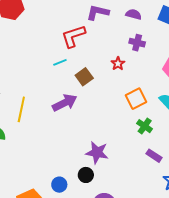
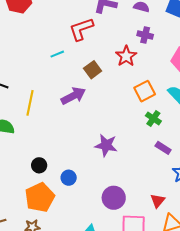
cyan line: (60, 62) -> (57, 54), moved
red star: (118, 64) -> (126, 56), size x1.5
black circle: (86, 175) -> (39, 165), moved

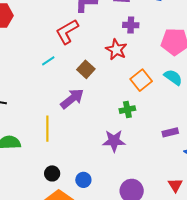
yellow line: (30, 103) -> (47, 129), moved
green cross: (153, 118) -> (127, 110), moved, turned -35
purple rectangle: (163, 148) -> (170, 132), turned -35

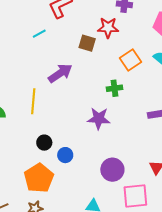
red star: (116, 50) -> (108, 28), turned -30
brown square: (86, 69) -> (87, 43), moved, turned -30
black circle: (52, 173) -> (44, 143), moved

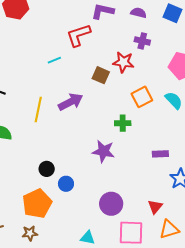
yellow line: (33, 101) -> (38, 109), moved

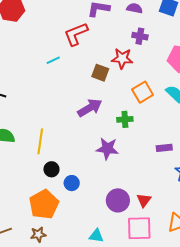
purple arrow: (71, 102) -> (90, 108), moved
yellow line: (38, 109) -> (40, 141), moved
red triangle: (155, 207) -> (144, 200), moved

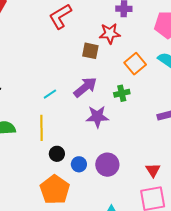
cyan line: (53, 60) -> (50, 94), moved
purple star: (107, 149) -> (97, 117), moved
purple circle: (118, 200) -> (107, 165), moved

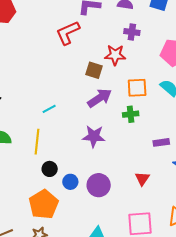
orange square: (135, 64) -> (137, 88), turned 30
purple arrow: (85, 87) -> (100, 98), moved
green cross: (122, 93) -> (131, 114), moved
red triangle: (153, 170) -> (142, 179), moved

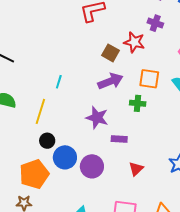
cyan line: (49, 109) -> (59, 82), turned -56
purple rectangle: (161, 142) -> (119, 139), moved
blue circle: (70, 182) -> (65, 157), size x1.5

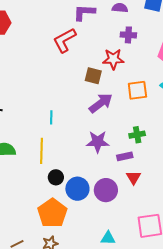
green cross: (138, 103) -> (137, 135), moved
red triangle: (136, 169) -> (134, 177), moved

